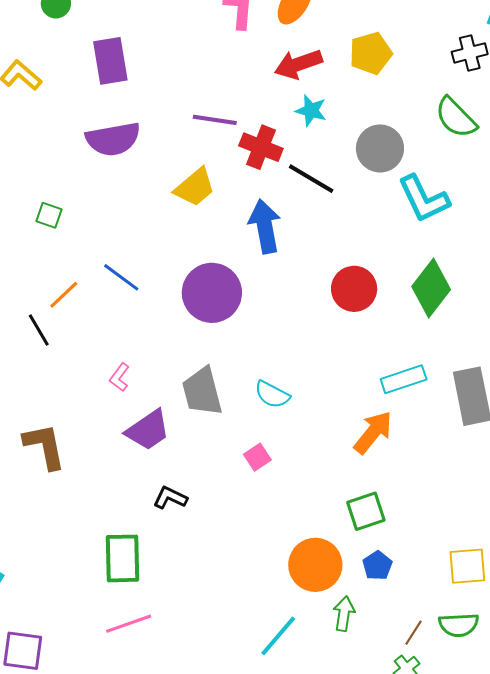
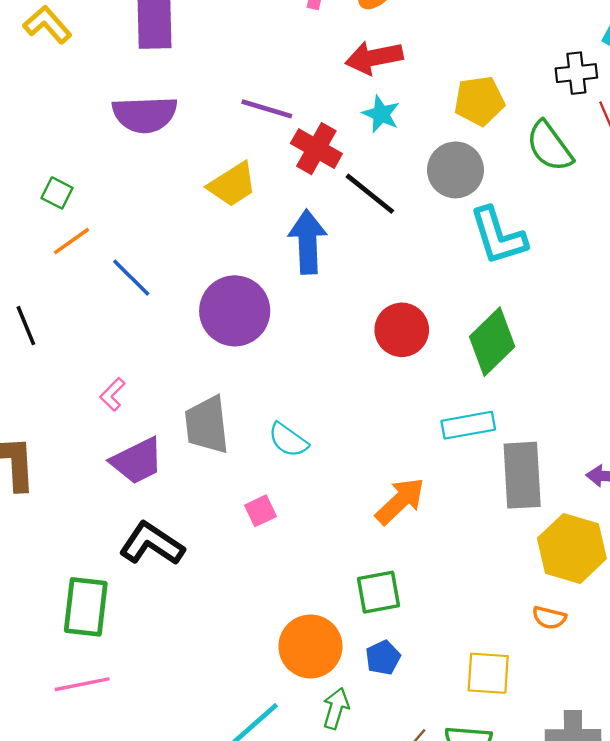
yellow pentagon: (371, 53) -> (479, 101), moved
orange line: (64, 295) -> (72, 241), moved
cyan rectangle: (404, 379) -> (468, 425), moved
black L-shape: (170, 498) -> (152, 544), size x1.6

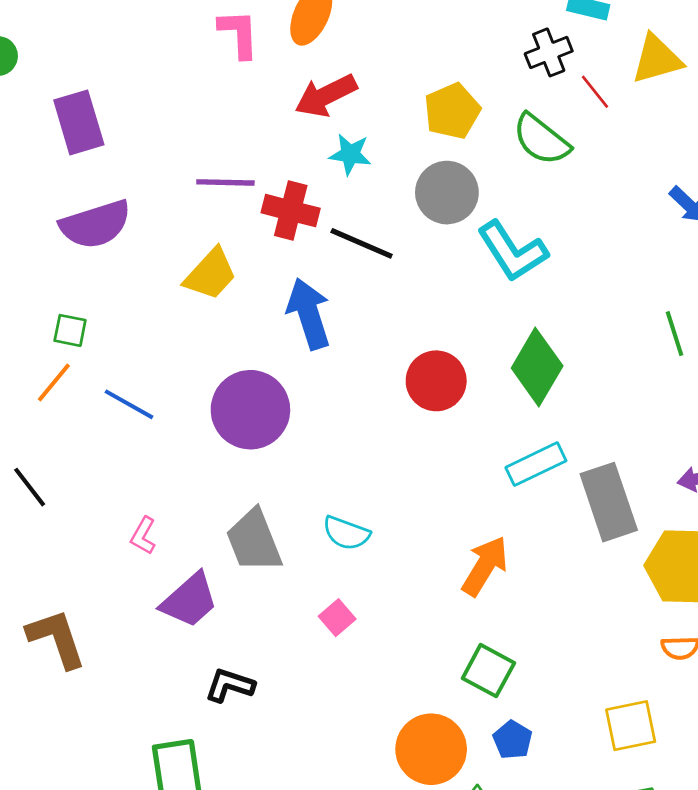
green square: (57, 193) -> (70, 330), moved
black L-shape: (152, 544) -> (230, 685), size x0.7
green square: (379, 592) -> (488, 671), turned -36

